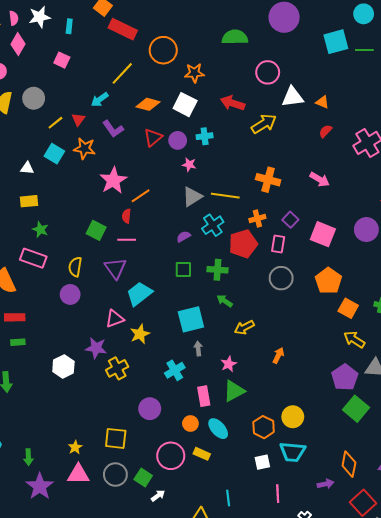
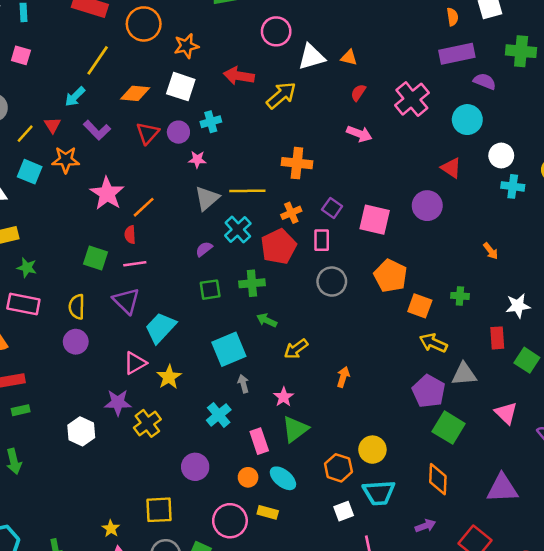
pink arrow: (320, 179) -> (359, 134), moved
orange diamond: (349, 464) -> (438, 479), moved

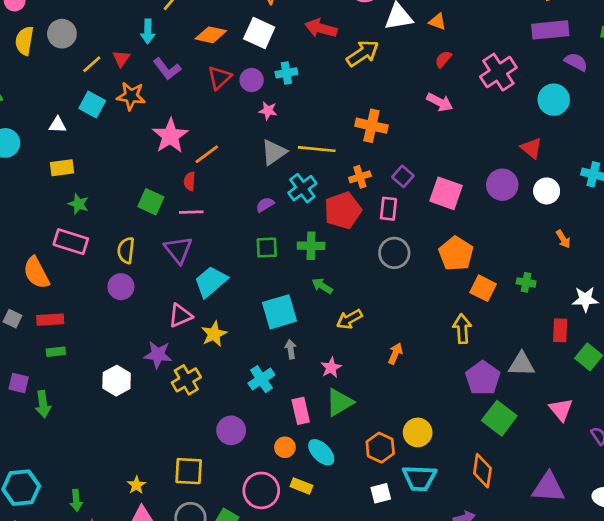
cyan arrow: (75, 97) -> (148, 31), turned -50
white circle: (501, 155) -> (547, 191), moved
yellow arrow: (433, 343) -> (462, 329), moved, turned 56

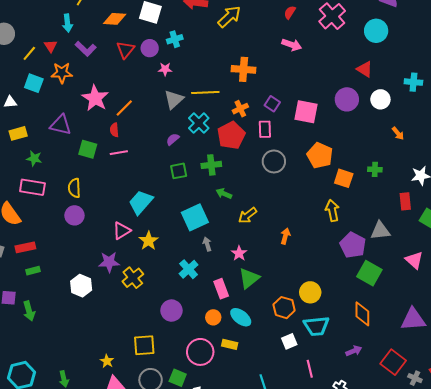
purple triangle: (178, 250) -> (61, 125), moved, turned -30

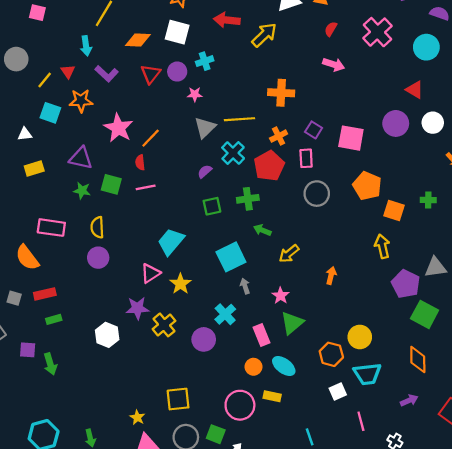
green star: (34, 158) -> (82, 191), moved
purple circle: (171, 311) -> (204, 339), moved

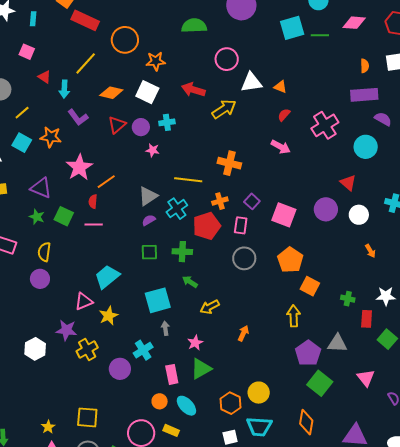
red triangle: (68, 71) -> (44, 77), moved, turned -32
gray triangle: (205, 127) -> (148, 196), moved
green cross: (428, 200) -> (348, 299), moved

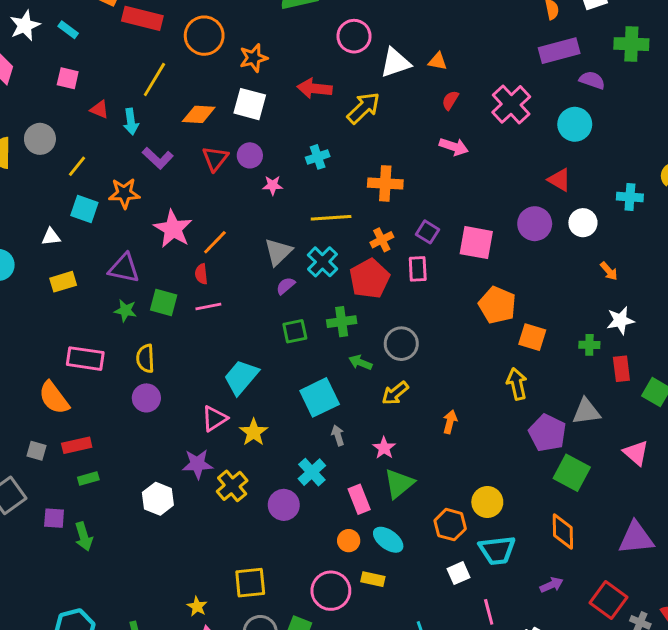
cyan rectangle: (33, 19) -> (68, 30), turned -48
cyan cross: (167, 122) -> (318, 157), moved
gray circle: (244, 258) -> (401, 344), moved
white star: (386, 296) -> (620, 320), moved

